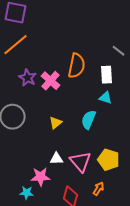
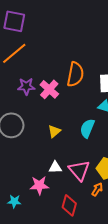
purple star: (28, 78) -> (26, 86), turned -30
orange arrow: (98, 189) -> (97, 189), moved
cyan star: (26, 193) -> (14, 201), moved

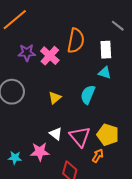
white triangle: (55, 167) -> (56, 134), turned 40
cyan star: (14, 201) -> (15, 158), moved

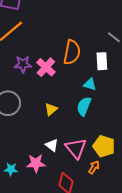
cyan triangle: (105, 73) -> (90, 84), moved

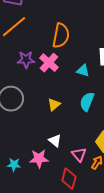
orange semicircle: (72, 52) -> (61, 36), moved
cyan triangle: (90, 84) -> (83, 71), moved
pink triangle: (76, 148) -> (79, 155), moved, size x0.7

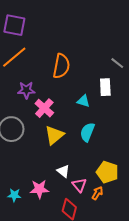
pink cross: (49, 63) -> (44, 108), moved
yellow triangle: (54, 105) -> (54, 135), size x1.5
white triangle: (55, 141) -> (63, 171), moved

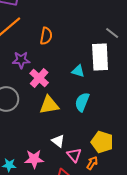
orange semicircle: (61, 66) -> (46, 36), moved, size x0.7
white rectangle: (105, 87) -> (100, 57), size x1.5
yellow triangle: (54, 135) -> (49, 105), turned 30

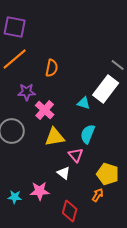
white rectangle: (100, 57) -> (106, 89), turned 40
pink triangle: (74, 155) -> (76, 155), moved

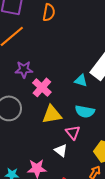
orange semicircle: (52, 68) -> (49, 12), moved
cyan semicircle: (88, 134) -> (85, 111), turned -102

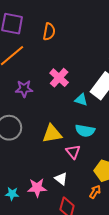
pink cross: (42, 87) -> (59, 78), moved
white triangle: (61, 150) -> (61, 179), moved

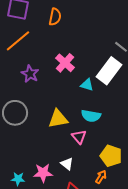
purple star: (24, 89) -> (30, 74), turned 30

